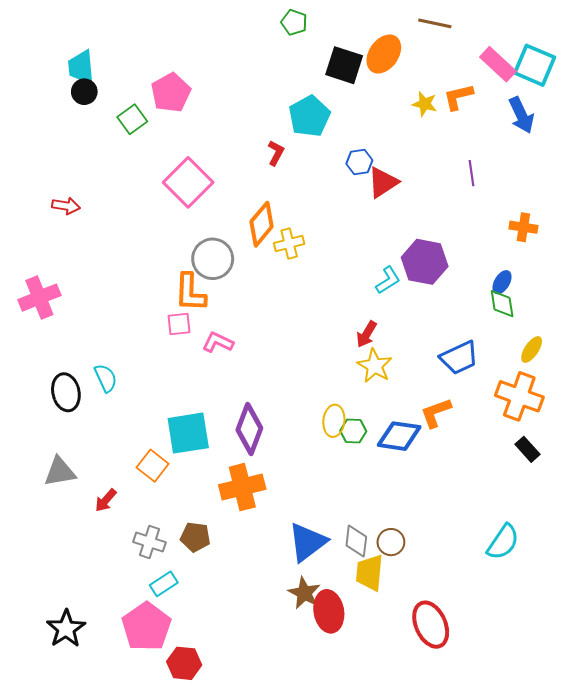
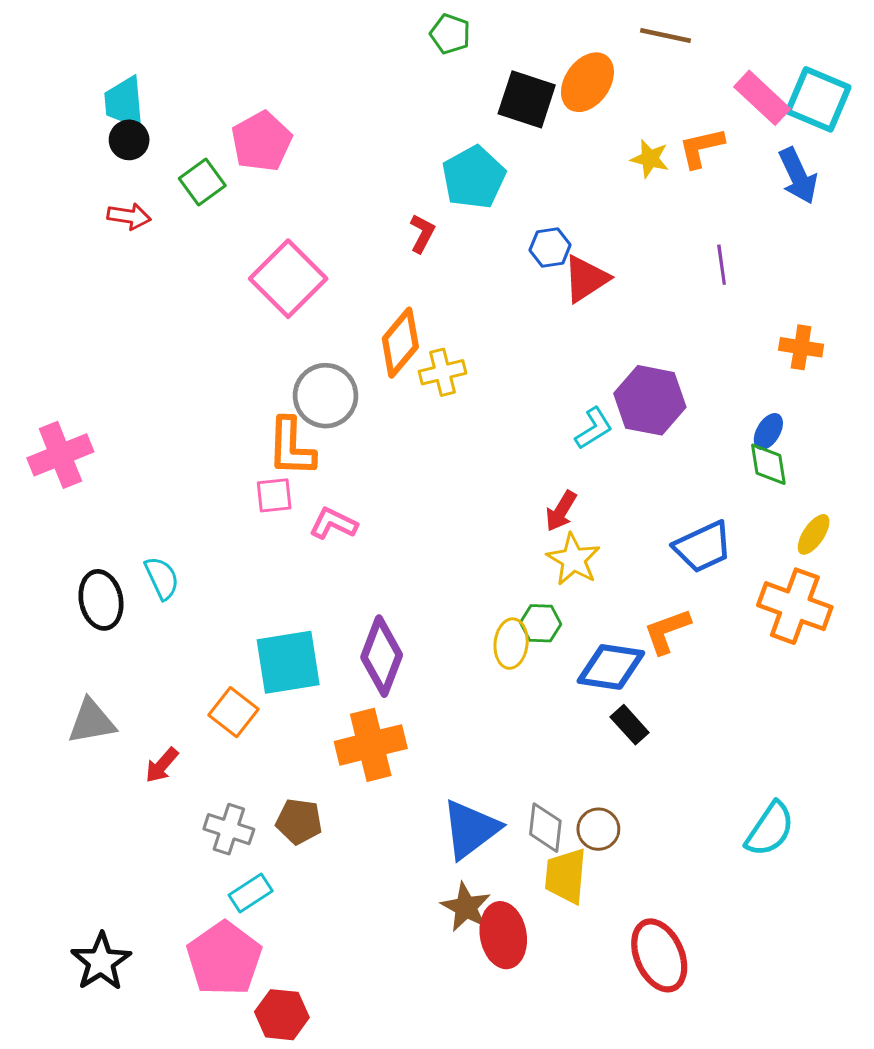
red arrow: (66, 206) -> (129, 216), moved
green hexagon: (353, 431) -> (541, 623), moved
black rectangle: (527, 449) -> (630, 725), moved

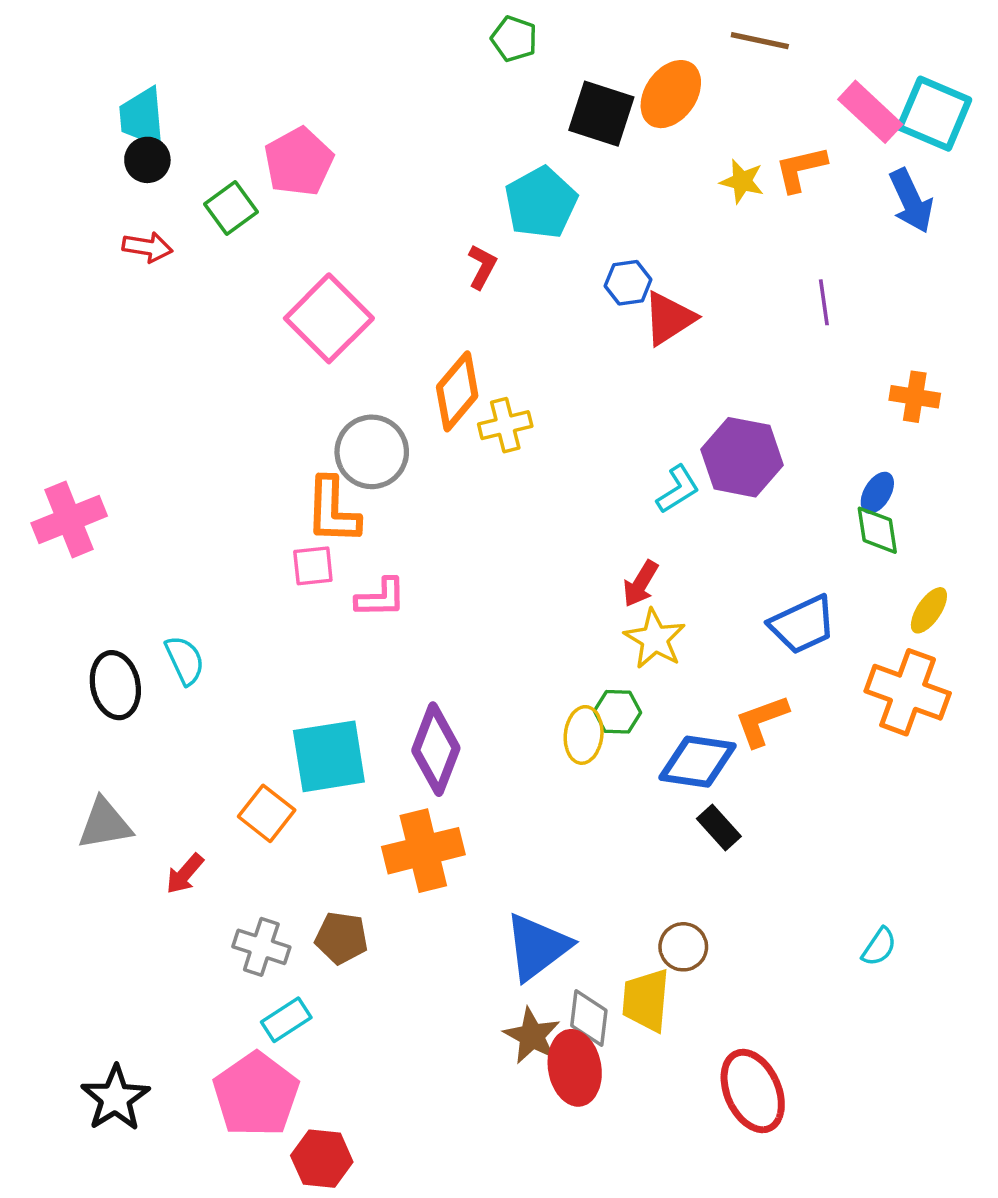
pink L-shape: (333, 524) -> (381, 598), turned 153
gray diamond: (545, 828) -> (589, 1018), moved
cyan semicircle: (770, 829) -> (879, 947), size x0.6

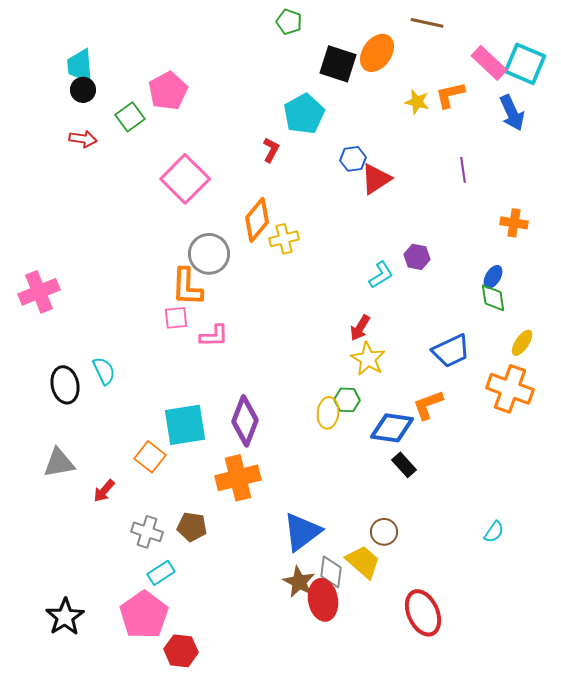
purple hexagon: (742, 457) -> (417, 257), size x0.6
yellow trapezoid: (646, 1000) -> (363, 562), turned 126

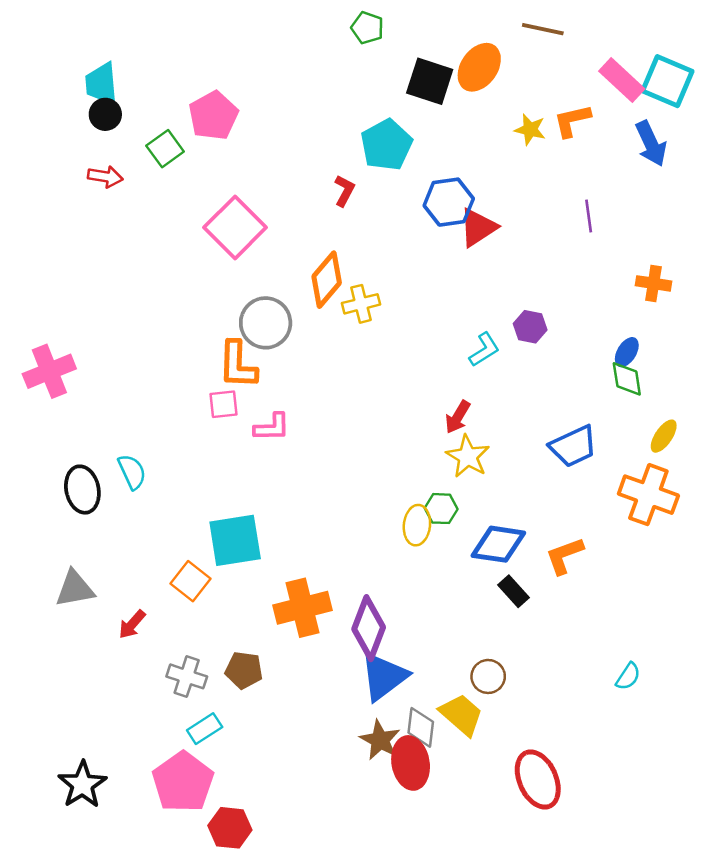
blue hexagon: (353, 159) -> (449, 202), size x1.5
orange L-shape: (428, 405) -> (564, 556), moved
purple diamond: (245, 421) -> (369, 628), moved

